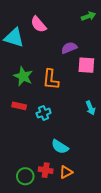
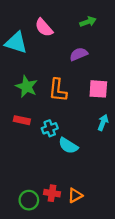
green arrow: (88, 16) -> (88, 22), moved
pink square: (86, 65) -> (98, 89), moved
cyan arrow: (90, 108) -> (103, 123), turned -136
cyan semicircle: (60, 147) -> (68, 146), moved

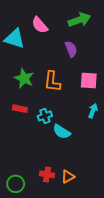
green arrow: (88, 22) -> (79, 20), size x1.5
purple semicircle: (79, 54) -> (71, 49), turned 91
green circle: (29, 200) -> (16, 184), moved

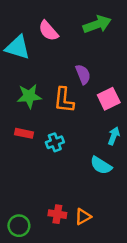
purple semicircle: (71, 49) -> (83, 74), moved
green star: (24, 78) -> (29, 96), turned -30
pink square: (89, 80) -> (109, 99), turned -30
cyan semicircle: (62, 132) -> (101, 165), moved

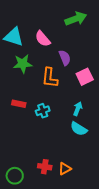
pink semicircle: (48, 31) -> (43, 39), moved
green star: (29, 96) -> (23, 64), moved
cyan arrow: (114, 136) -> (78, 109), moved

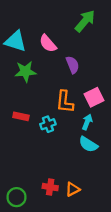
green arrow: (76, 19) -> (85, 21), turned -30
pink square: (85, 77) -> (94, 97), moved
orange L-shape: (50, 78) -> (65, 102), moved

